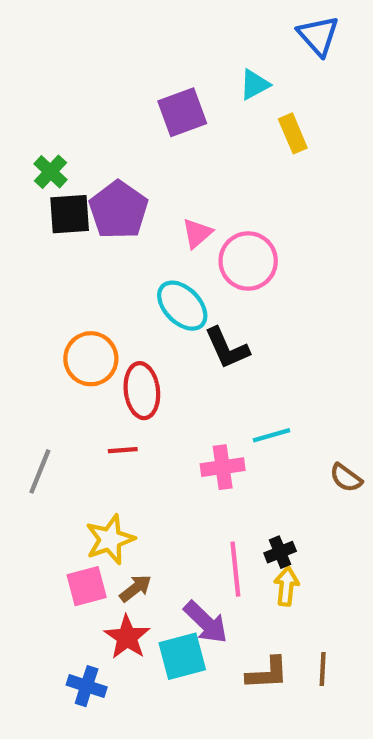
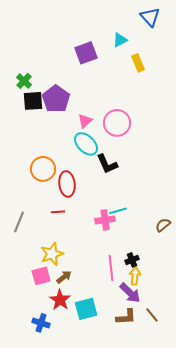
pink triangle: (197, 233) -> (85, 121), moved
cyan line: (272, 435) -> (118, 211), moved
brown semicircle: (346, 478) -> (163, 225), turned 105
purple arrow: (206, 622) -> (130, 293), moved
brown line: (323, 669) -> (152, 315), turned -42

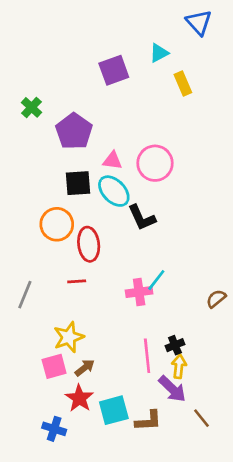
black square: (33, 101) -> (78, 183), moved
pink triangle: (85, 121) -> (113, 161), turned 49
cyan line: (118, 211) -> (156, 280), turned -36
brown L-shape: (126, 317) -> (148, 421), moved

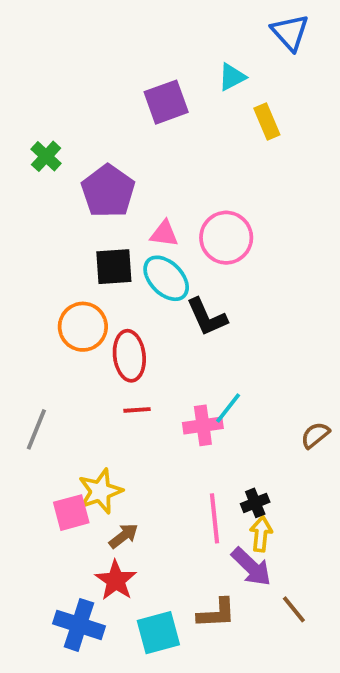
red line: (77, 281) -> (137, 410), moved
pink square: (54, 366) -> (71, 513), moved
cyan square: (114, 410) -> (158, 633), moved
blue cross: (54, 429) -> (79, 625), size x1.4

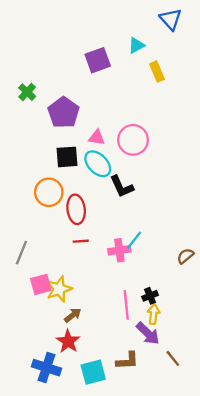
pink square: (71, 513) -> (41, 284), moved

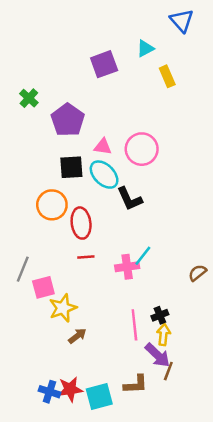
pink square: (41, 284) -> (43, 287), moved
red star: (68, 341) -> (70, 389), moved, turned 30
brown line: (173, 358) -> (168, 371), moved, turned 60
blue cross: (46, 368) -> (49, 392), size x0.7

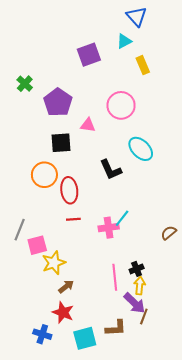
blue triangle: (182, 21) -> (137, 16), moved
pink circle: (142, 149) -> (121, 105), moved
cyan ellipse: (104, 175) -> (141, 149), moved
red star: (70, 389) -> (63, 312), moved, turned 30

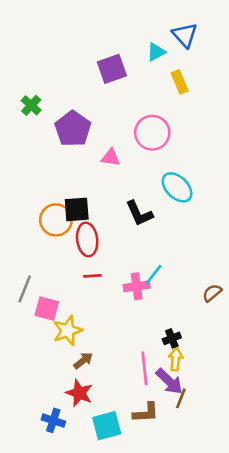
blue triangle: (137, 16) -> (185, 35), moved
black square: (61, 143) -> (77, 209), moved
pink square: (37, 245) -> (47, 308), turned 30
pink line: (115, 277) -> (144, 368), moved

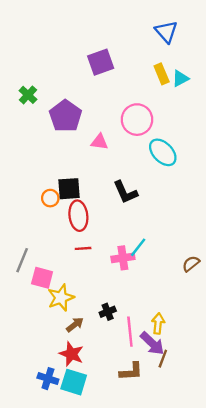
cyan triangle: (156, 52) -> (180, 79), moved
cyan ellipse: (177, 187) -> (163, 152), moved
orange circle: (56, 220) -> (50, 198), size x0.6
black cross: (172, 338) -> (108, 312), moved
cyan square: (107, 426) -> (74, 382), moved, turned 32

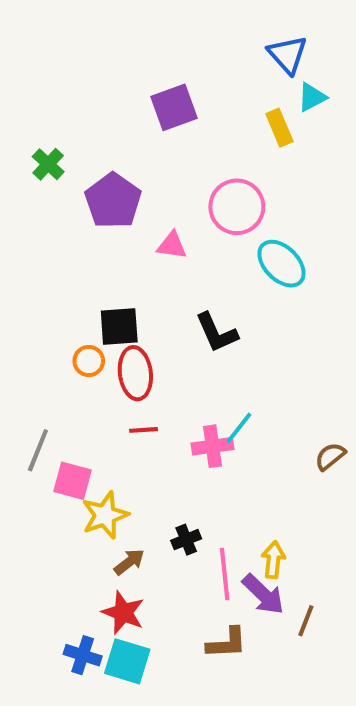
cyan triangle: (180, 79) -> (312, 97), moved
orange circle: (50, 198) -> (89, 361), moved
brown line: (163, 359) -> (306, 621), moved

